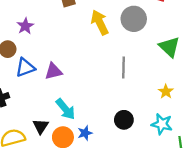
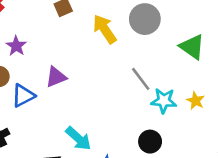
gray line: (123, 67) -> (141, 79), turned -30
purple triangle: (53, 71) -> (56, 77), moved
cyan star: (162, 124) -> (164, 101), moved

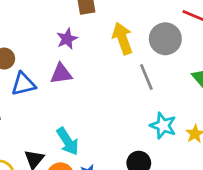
purple star: (16, 46) -> (67, 39), moved
gray line: (141, 79) -> (146, 77), moved

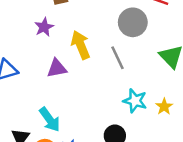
yellow arrow: (122, 38) -> (81, 45), moved
purple triangle: (61, 74) -> (57, 68), moved

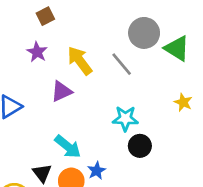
gray circle: (133, 22) -> (144, 33), moved
cyan star: (135, 101) -> (125, 118), moved

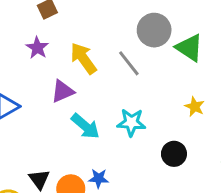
black circle: (140, 146) -> (174, 154), moved
cyan arrow: (68, 147) -> (85, 126), moved
blue star: (97, 171) -> (99, 178), turned 30

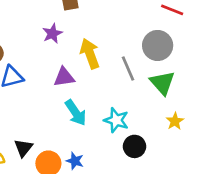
green triangle: (189, 48) -> (162, 83), moved
black circle: (174, 154) -> (135, 146), moved

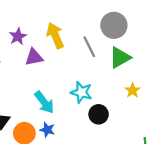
purple star: (52, 33) -> (18, 36), moved
green triangle: (162, 83) -> (120, 58), turned 45
cyan arrow: (76, 113) -> (44, 102), moved

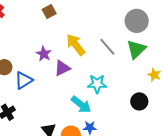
gray circle: (114, 25) -> (137, 21), moved
cyan star: (81, 92) -> (97, 84), moved
black circle: (99, 114) -> (139, 101), moved

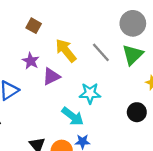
brown square: (49, 11) -> (34, 26), moved, turned -32

